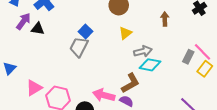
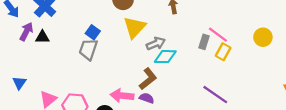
yellow triangle: (125, 33) -> (135, 27), size x1.6

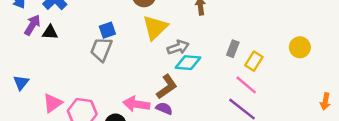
blue square: (93, 32) -> (107, 30), turned 32
pink line: (218, 35) -> (246, 85), moved

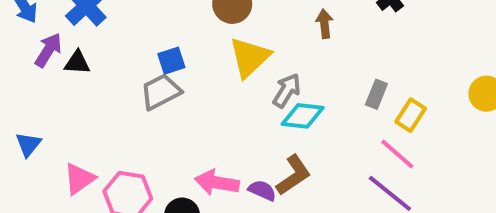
gray arrow: (178, 47) -> (287, 91), turned -40
gray trapezoid: (101, 49) -> (161, 92), turned 40
brown L-shape: (167, 87) -> (294, 175), moved

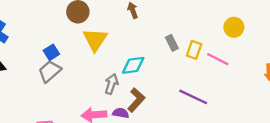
gray arrow: (287, 91) -> (111, 84), moved
gray rectangle: (376, 94) -> (172, 43), turned -35
pink line: (397, 154) -> (218, 59), moved

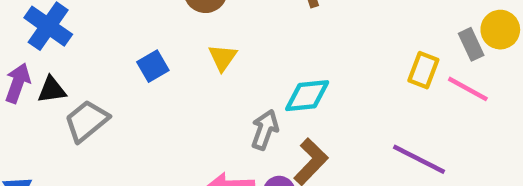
yellow triangle: (95, 40) -> (223, 58), moved, size x0.6
gray rectangle: (172, 43) -> (471, 44), moved
gray trapezoid: (50, 71) -> (87, 121), moved

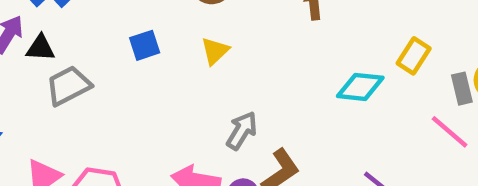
yellow rectangle: (423, 70) -> (414, 56), moved
cyan diamond: (307, 96) -> (360, 87), moved

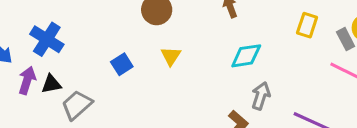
cyan diamond: (360, 87) -> (246, 56), moved
gray arrow: (242, 131) -> (261, 96), moved

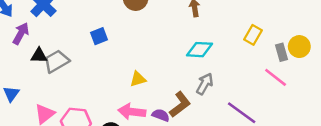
yellow triangle: (171, 56) -> (138, 79), moved, turned 30
black triangle: (51, 84) -> (39, 56), moved

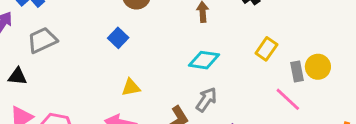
blue square: (99, 36) -> (118, 38), moved, turned -30
black triangle: (39, 56) -> (18, 76), moved
gray trapezoid: (57, 61) -> (42, 40), moved

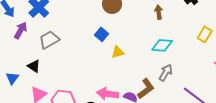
black triangle: (18, 76) -> (34, 66), turned 32
yellow triangle: (131, 87) -> (118, 52), moved

